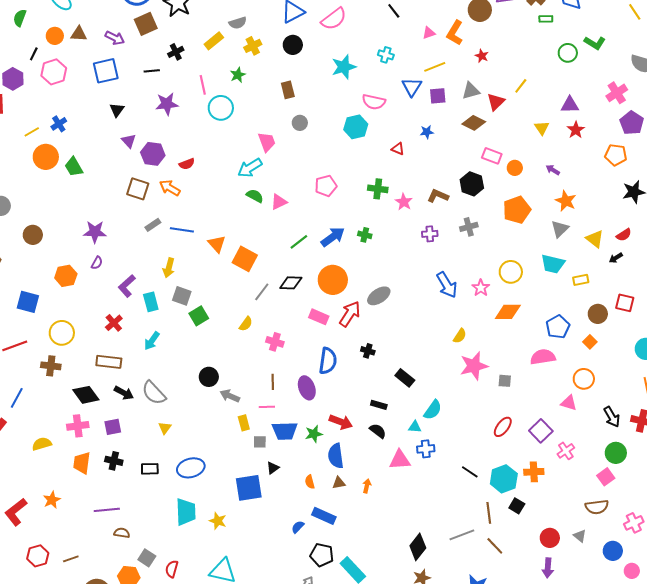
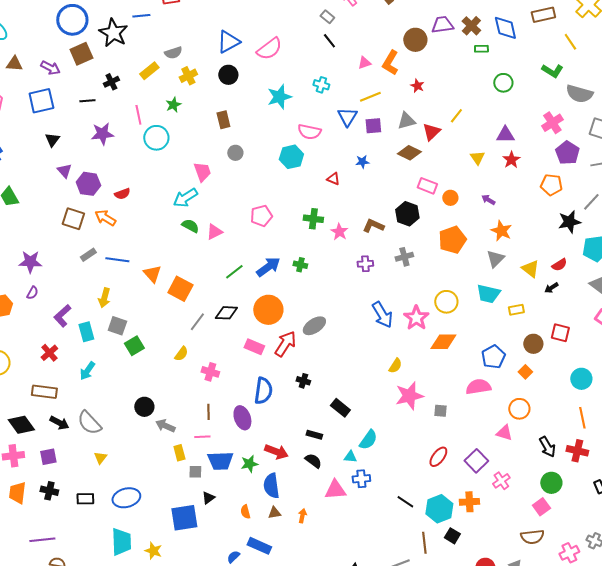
green L-shape: (595, 43) -> (552, 71), moved
pink star: (481, 288) -> (416, 318), size x1.4

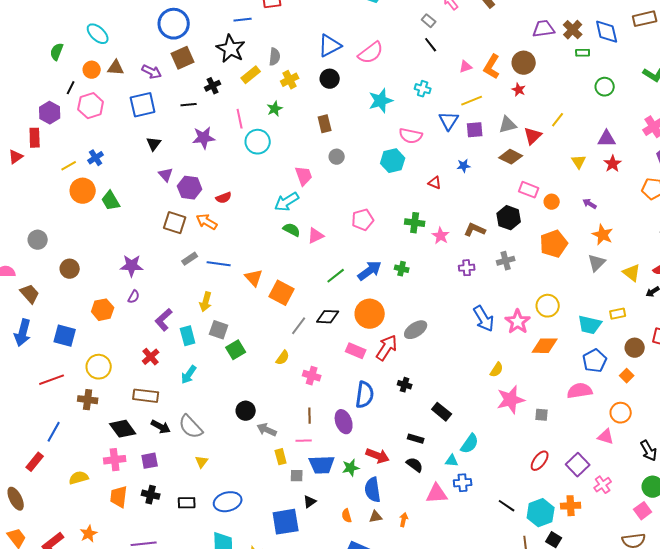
black star: (113, 33) -> (231, 49), moved
brown circle: (415, 40) -> (524, 63), moved
gray semicircle: (173, 53) -> (275, 57), turned -66
cyan trapezoid: (488, 294) -> (590, 325), moved

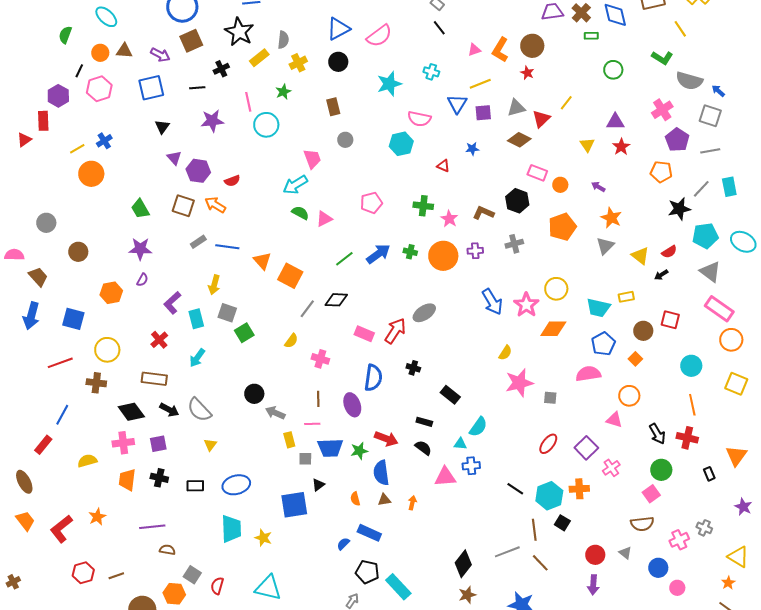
green trapezoid: (111, 201) -> (140, 209), moved
orange circle: (370, 314) -> (443, 256), moved

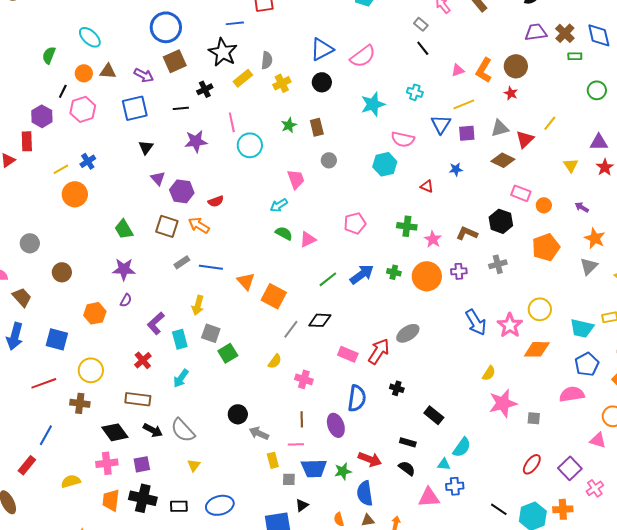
green star: (283, 92) -> (289, 125), moved
cyan arrow: (295, 185) -> (279, 205), size x0.7
black cross: (159, 478) -> (143, 498), size x1.5

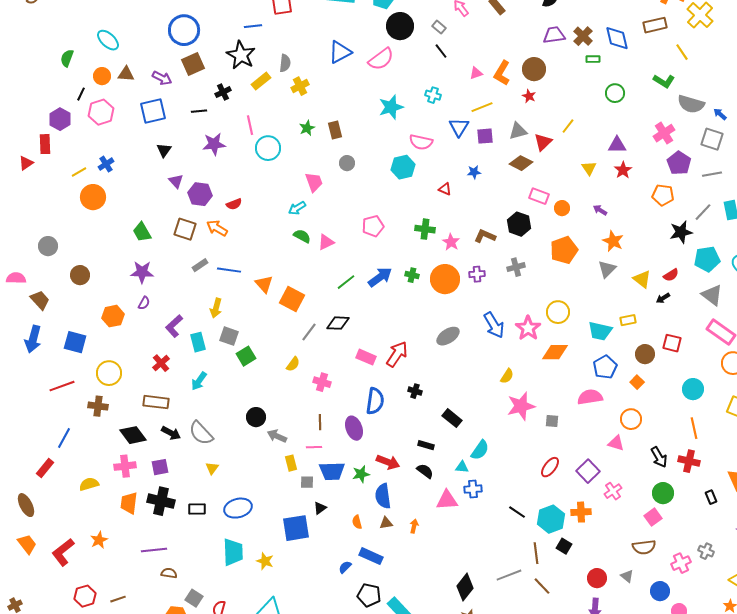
black circle: (322, 82) -> (400, 26), moved, size x1.4
gray ellipse: (408, 333) -> (448, 336), moved

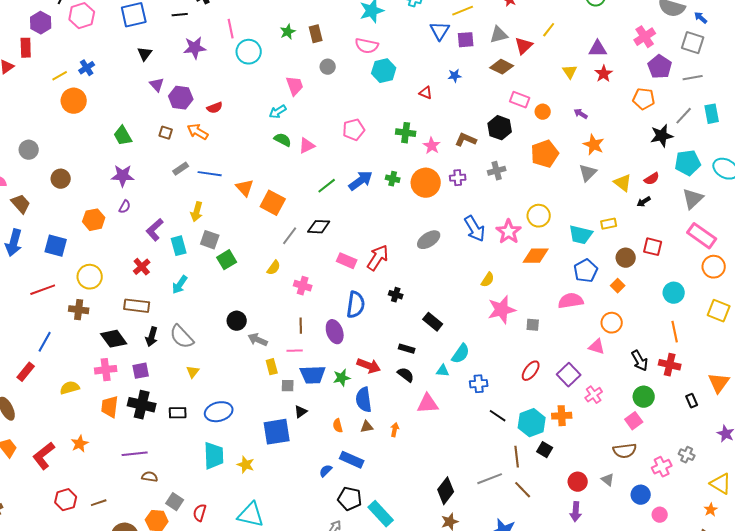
pink semicircle: (421, 142) -> (367, 46), moved
brown square: (185, 229) -> (166, 133), size x0.6
gray triangle: (712, 295) -> (693, 199), turned 40
black arrow: (171, 433) -> (152, 337), turned 78
blue cross: (473, 489) -> (479, 384), moved

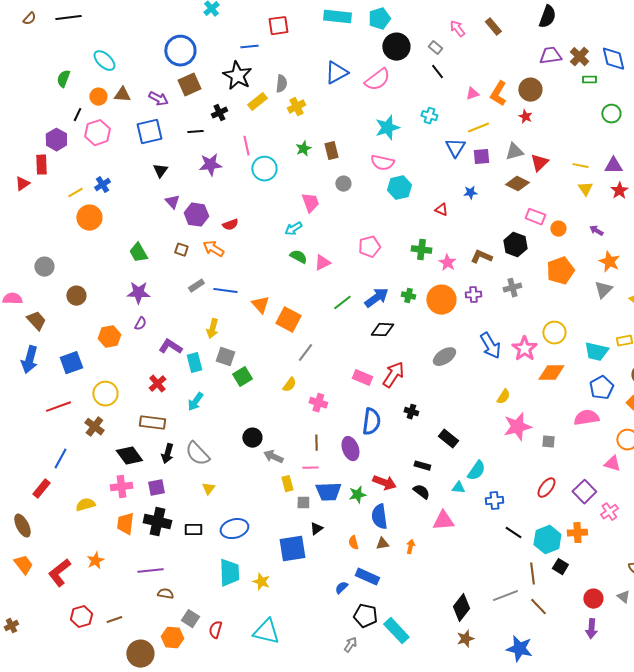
yellow line: (549, 30) -> (580, 166), moved, turned 63
black diamond: (319, 227) -> (382, 330), moved
purple L-shape: (155, 230) -> (170, 347), turned 75
blue square: (56, 246) -> (71, 363), turned -35
brown cross: (79, 310) -> (94, 427), turned 30

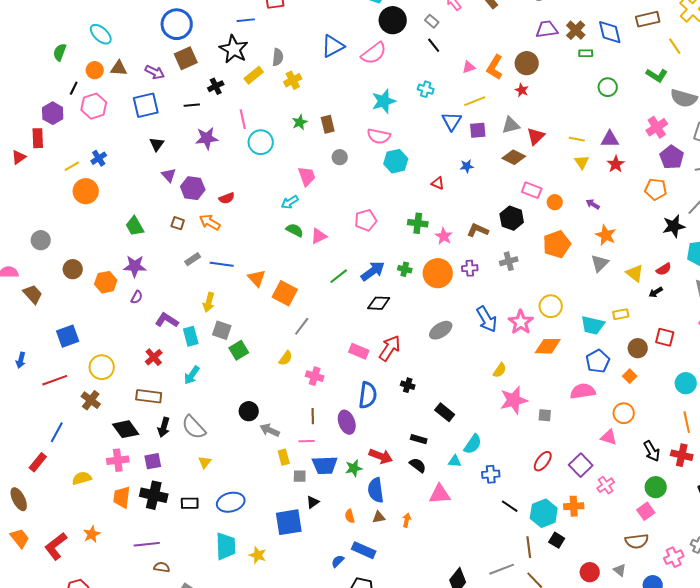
orange hexagon: (109, 337) -> (106, 282), moved
blue arrow: (29, 360) -> (21, 360), moved, size x0.6

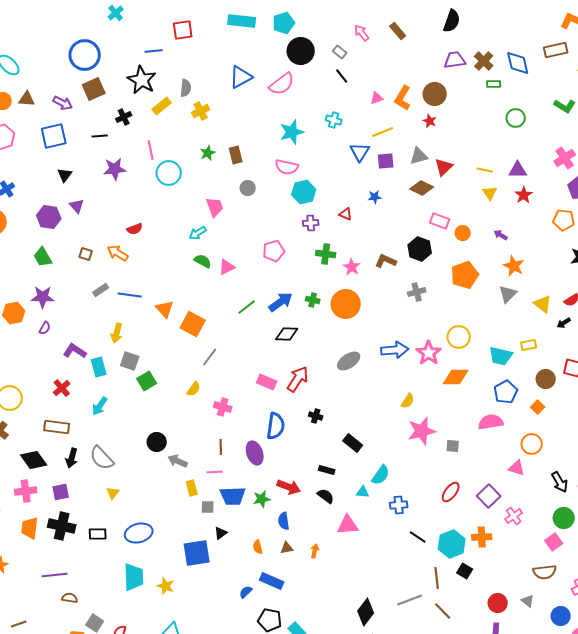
purple hexagon: (193, 188) -> (49, 217), moved
purple cross: (470, 268) -> (311, 223), moved
blue arrow: (487, 319) -> (395, 350), turned -64
blue semicircle: (376, 490) -> (284, 521), size x0.7

